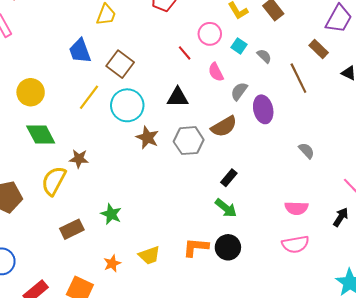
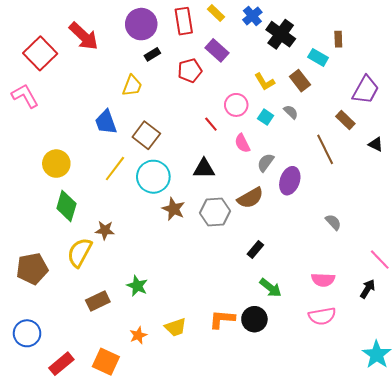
gray semicircle: (264, 56) -> (291, 112), moved
purple ellipse: (263, 109) -> (290, 181), turned 32
green diamond: (41, 135) -> (66, 206), turned 44
green arrow: (226, 208) -> (271, 288), moved

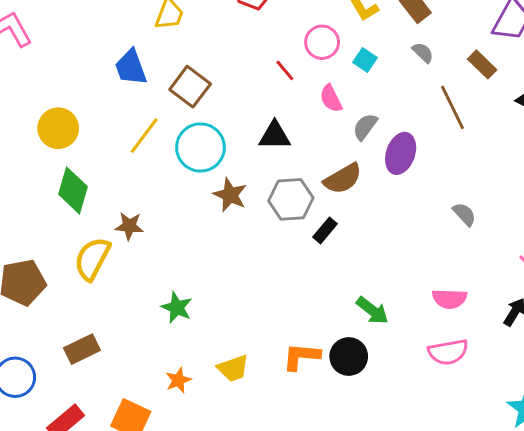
gray semicircle: (291, 112) -> (423, 53), moved
black rectangle: (255, 249) -> (325, 230), moved
brown rectangle: (98, 301) -> (82, 349), moved

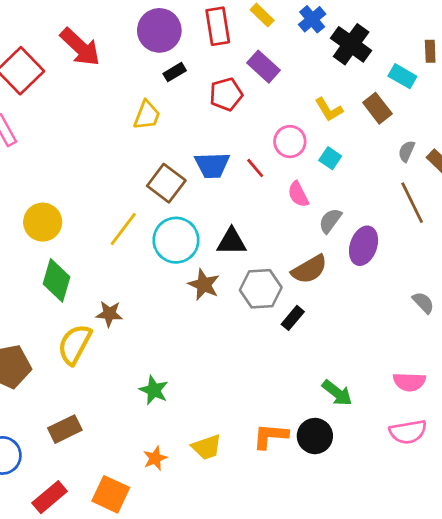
gray semicircle: (423, 53) -> (407, 151), moved, turned -110
blue trapezoid: (131, 67) -> (212, 165), moved, turned -72
black triangle: (275, 136) -> (232, 242), moved

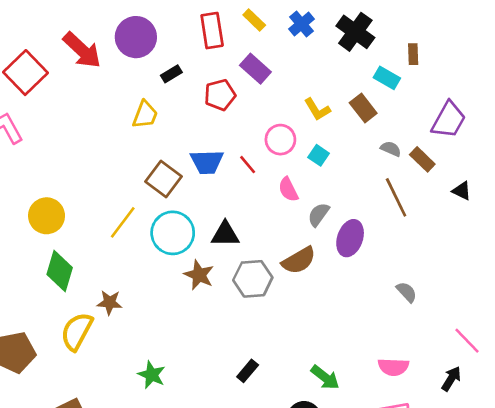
purple circle: (159, 30) -> (136, 37), moved
black cross: (351, 44) -> (355, 32), moved
gray semicircle: (407, 151) -> (391, 149), turned 90
black rectangle: (293, 318) -> (248, 371), moved

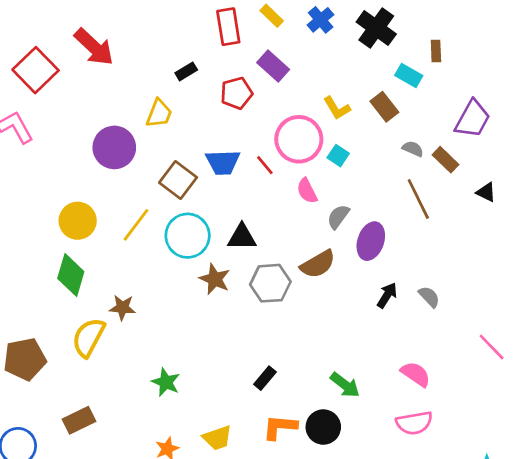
purple circle: (136, 37) -> (114, 147), moved
pink circle: (280, 140) -> (299, 139), size x1.5
yellow circle: (47, 216) -> (78, 221), moved
pink semicircle: (393, 367) -> (416, 374), turned -148
black arrow: (451, 379) -> (387, 295), moved

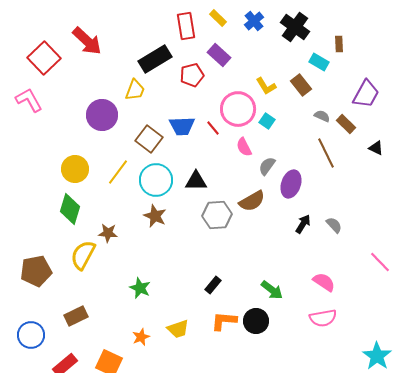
black rectangle: (186, 71) -> (155, 59), size x2.0
brown star: (215, 279) -> (155, 216), moved

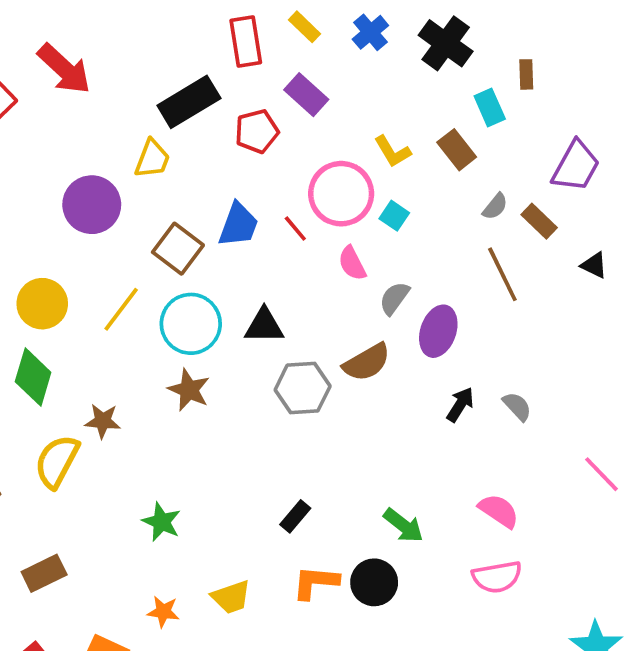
cyan rectangle: (319, 62) -> (490, 107), turned 36
gray semicircle: (322, 116) -> (495, 206), turned 105
blue trapezoid: (182, 126) -> (238, 225), turned -68
orange star: (141, 337) -> (163, 612), turned 30

